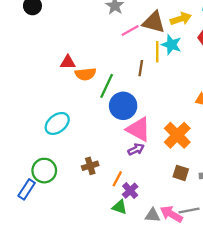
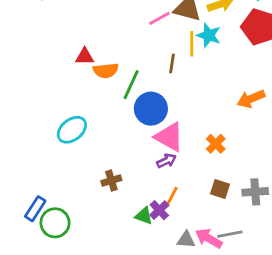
orange cross: (177, 135) -> (216, 144), size x0.6
green circle: (44, 171) -> (55, 223), moved
orange line: (117, 179) -> (172, 196), moved
green triangle: (120, 207) -> (144, 216), moved

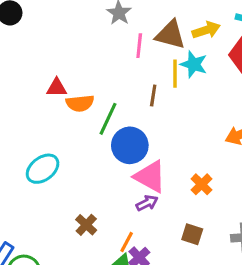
pink line: (159, 18) -> (139, 46), turned -55
brown cross: (111, 181) -> (86, 225), turned -30
brown square: (220, 189) -> (192, 234), moved
orange line: (172, 196) -> (127, 242), moved

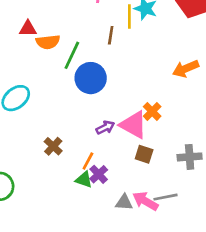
pink triangle: (150, 177) -> (133, 125), moved

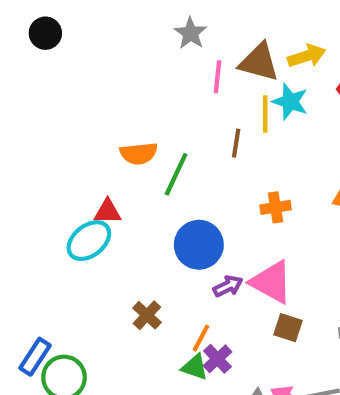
red triangle: (28, 29) -> (108, 212), moved
blue circle: (91, 78) -> (199, 245), moved
orange cross: (152, 111) -> (276, 207), moved, turned 36

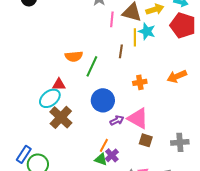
brown cross: (147, 315) -> (61, 117), moved, size x1.6

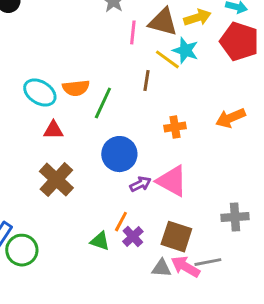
yellow line: (135, 37) -> (167, 59), turned -54
cyan ellipse: (50, 98) -> (40, 92), moved, turned 70
brown square: (146, 140) -> (176, 237), moved, size x1.5
green triangle: (101, 159) -> (100, 241), moved

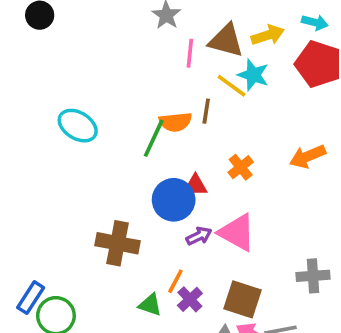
orange semicircle: (76, 88) -> (175, 122), moved
orange cross: (175, 127) -> (241, 167), turned -30
red triangle: (53, 130) -> (195, 185), moved
brown cross: (56, 180) -> (117, 243), moved, turned -32

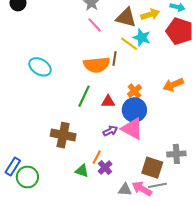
pink line: (190, 53) -> (95, 25), moved, turned -49
orange semicircle: (175, 122) -> (97, 65), size x1.4
green line: (154, 138) -> (84, 96), moved
blue circle: (174, 200) -> (134, 110), moved
brown square: (242, 299) -> (152, 168), moved

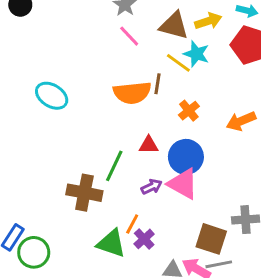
orange cross: (134, 91) -> (189, 111), moved
green line: (84, 96) -> (114, 166), moved
green triangle: (82, 171) -> (111, 243), size x1.5

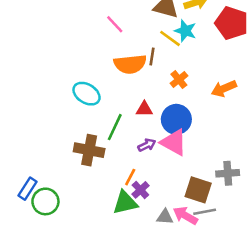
pink line: (129, 36) -> (115, 24), moved
cyan ellipse: (52, 96) -> (87, 94), moved
green triangle: (111, 243) -> (125, 203), moved, turned -32

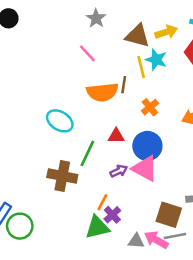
yellow line: (170, 38) -> (141, 67), turned 40

